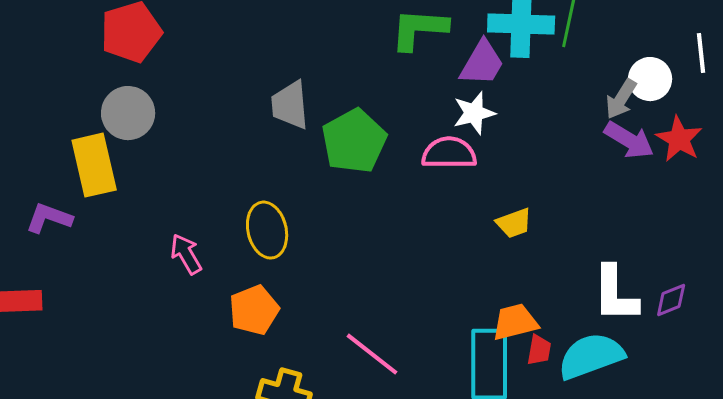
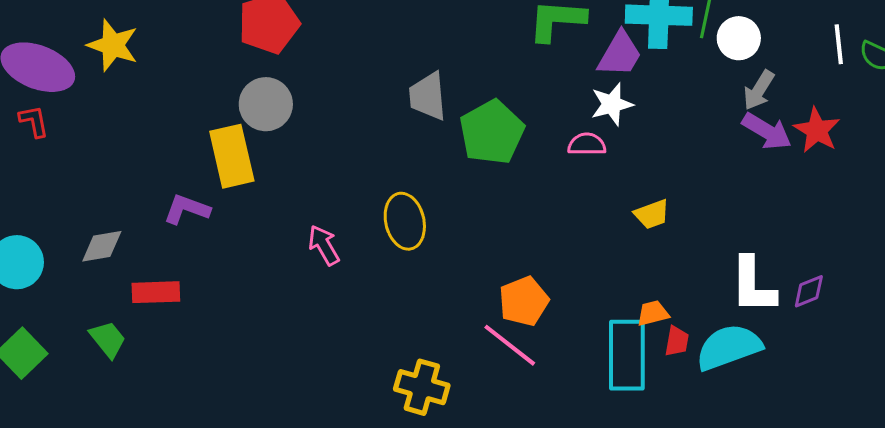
white circle: (650, 79) -> (739, 38), moved
pink semicircle: (449, 153) -> (587, 144), size x0.7
orange pentagon: (254, 310) -> (524, 301), moved
orange trapezoid: (515, 322) -> (653, 313), size x0.7

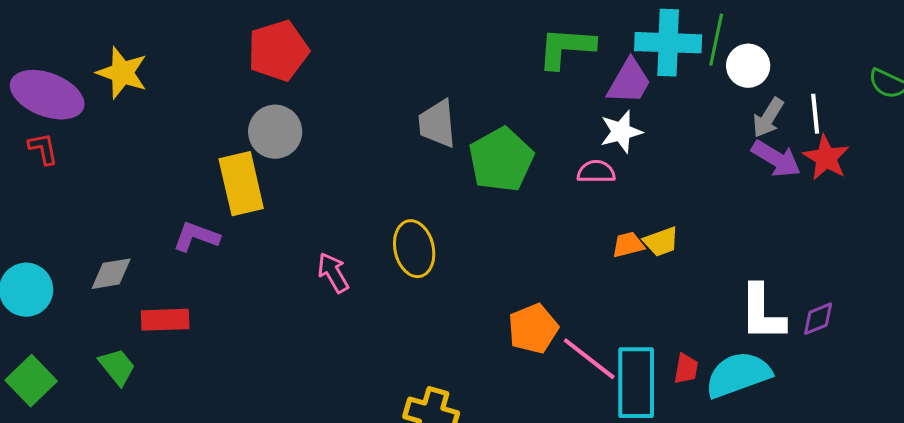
white line: (839, 44) -> (815, 114), moved
orange trapezoid: (653, 313) -> (628, 245), moved
pink line: (510, 345) -> (589, 359), moved

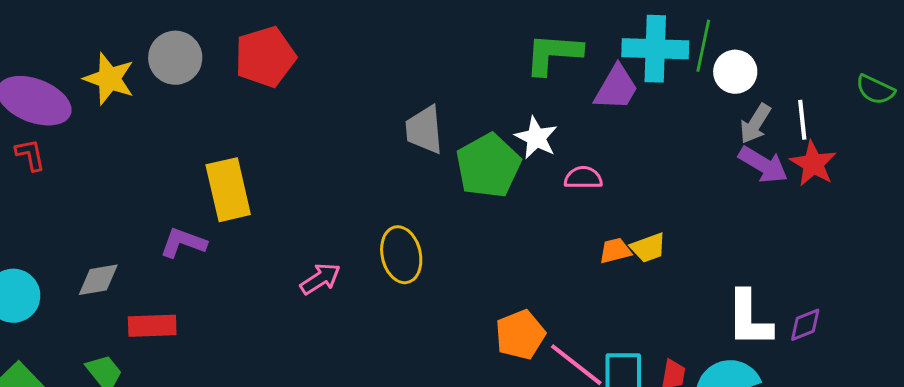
gray circle: (275, 132) -> (175, 58), moved
white star: (621, 132) -> (536, 138), moved, turned -30
pink arrow: (333, 273) -> (320, 279), turned 87

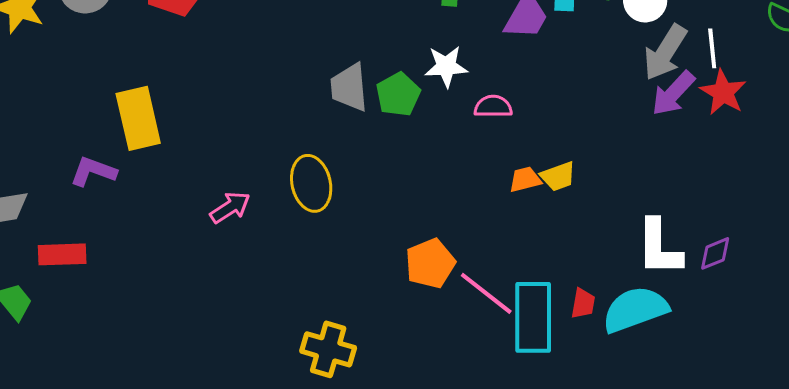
gray arrow: (755, 124) -> (665, 52), size x1.4
gray trapezoid: (424, 130) -> (349, 87), moved
white star: (536, 138) -> (446, 66), turned -30
purple arrow: (763, 165) -> (673, 93), turned 102
green pentagon: (488, 166) -> (398, 94), size x0.7

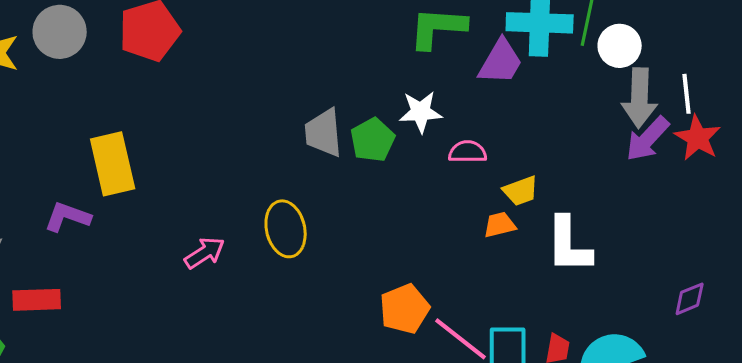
gray arrow: (665, 52) -> (640, 98), turned -30
yellow trapezoid: (558, 176) -> (521, 191), moved
white L-shape: (659, 247) -> (569, 245), moved

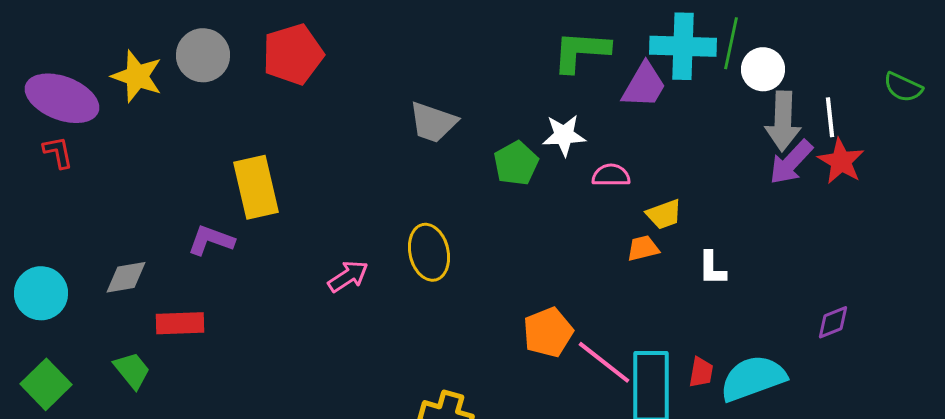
gray trapezoid: (324, 133) -> (433, 122), moved, turned -66
white L-shape: (569, 245) -> (712, 268), size x0.6

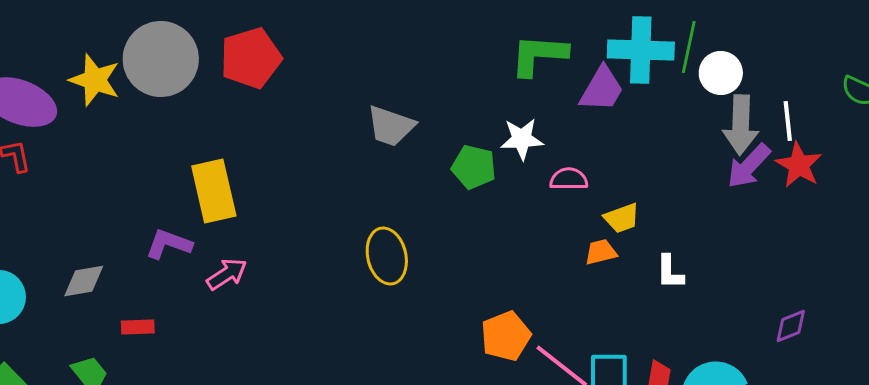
gray circle: (203, 55) -> (161, 59), size x1.4
green pentagon: (516, 163) -> (474, 167), turned -30
pink arrow: (348, 276) -> (227, 274), moved
red rectangle: (180, 323) -> (138, 327), size x0.7

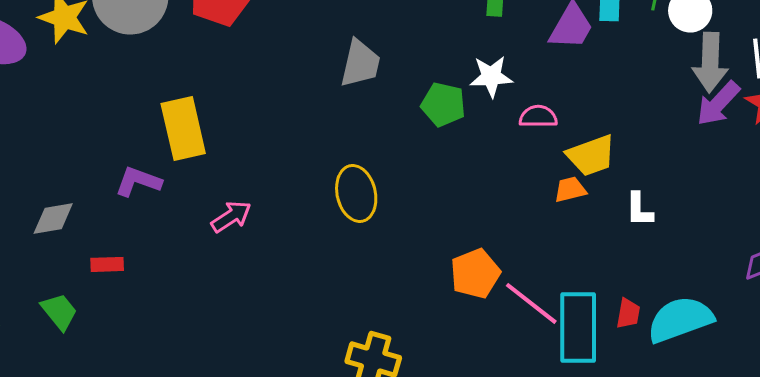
gray trapezoid: (391, 126) -> (360, 63), turned -96
yellow trapezoid: (622, 218) -> (591, 155), size x1.4
pink arrow: (227, 274) -> (231, 216), moved

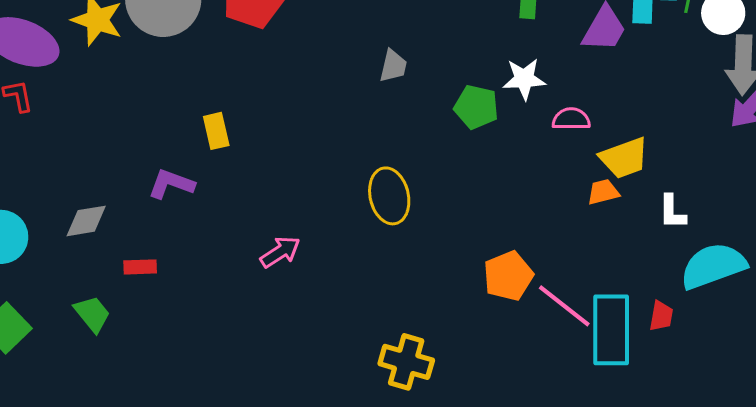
gray trapezoid: (360, 63) -> (393, 66), size x0.7
yellow rectangle: (183, 128) -> (216, 131), size x0.6
pink arrow: (231, 216) -> (280, 252), moved
cyan semicircle: (680, 319) -> (713, 266), moved

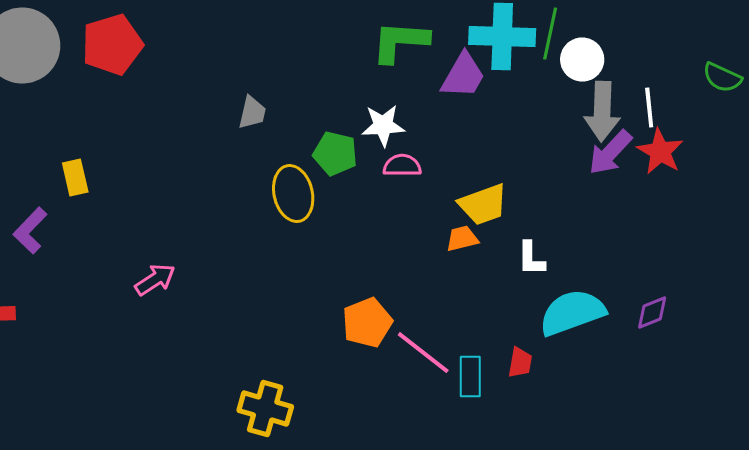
pink semicircle: (571, 119) -> (402, 166), moved
purple L-shape: (171, 184) -> (30, 231), turned -66
yellow ellipse: (389, 196) -> (293, 194), moved
pink arrow: (280, 252) -> (155, 280), moved
cyan rectangle: (611, 330) -> (470, 377), size x0.6

